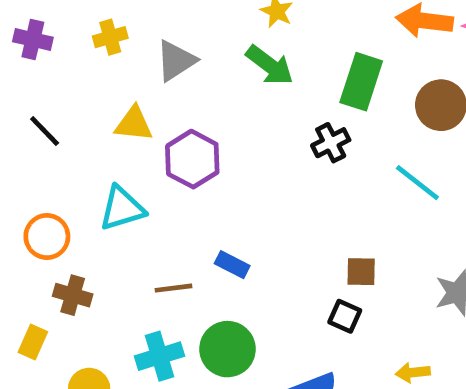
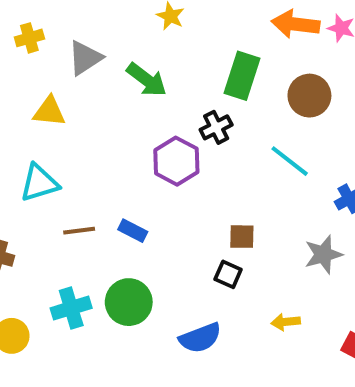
green arrow: (270, 65) -> (147, 80), moved
purple hexagon: (192, 159) -> (176, 161), moved
brown line: (174, 288) -> (79, 231), moved

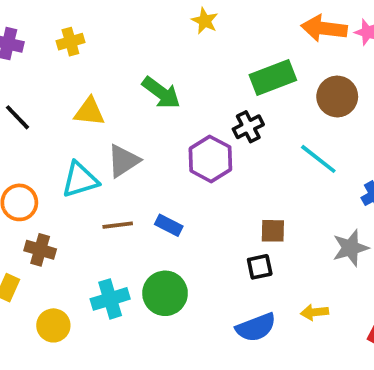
gray triangle: (85, 58) -> (123, 161), moved
green rectangle: (242, 76) -> (273, 78), turned 51
green arrow: (147, 80) -> (161, 93), moved
black square: (228, 274) -> (260, 267), turned -36
blue semicircle: (200, 338) -> (256, 327), moved

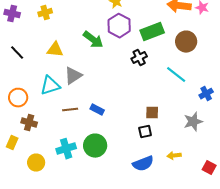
purple hexagon: (210, 159) -> (119, 26), moved

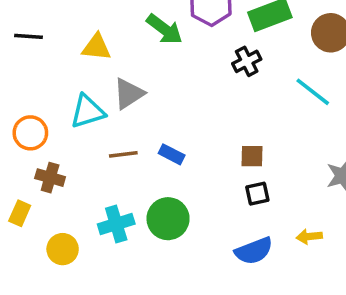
black line: (17, 53) -> (29, 36), moved, turned -42
brown square: (152, 113) -> (252, 156), moved

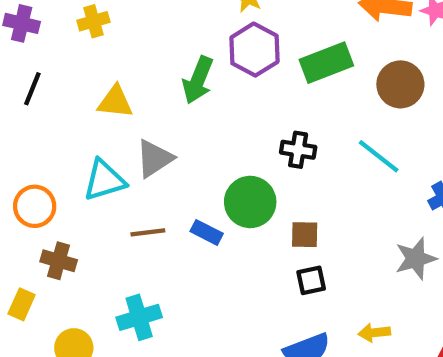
green arrow: (164, 29) -> (198, 80), turned 75
black line: (29, 36) -> (32, 89), turned -72
black cross: (247, 61) -> (298, 150), moved, turned 36
green circle: (168, 219) -> (250, 202), moved

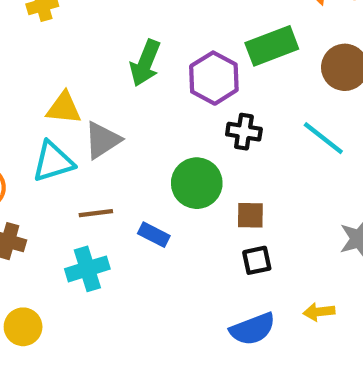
purple hexagon: (255, 50) -> (214, 78), moved
yellow triangle: (115, 102) -> (64, 108), moved
blue rectangle: (207, 232) -> (154, 235), moved
cyan cross: (139, 317) -> (87, 269), moved

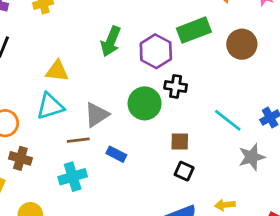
cyan line: (323, 138) -> (228, 120), moved
gray triangle: (102, 140) -> (97, 115), moved
green circle: (197, 183) -> (145, 103), moved
black square: (257, 260) -> (184, 171), turned 36

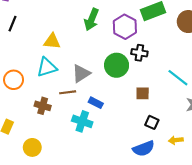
brown cross: (20, 158) -> (43, 106), moved
black square: (184, 171) -> (152, 122), moved
cyan cross: (73, 177) -> (82, 121), moved, turned 36

